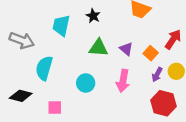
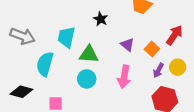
black star: (93, 16) -> (101, 19), moved
cyan trapezoid: (61, 25) -> (66, 37), moved
green triangle: (98, 48) -> (89, 54), moved

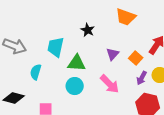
purple triangle: (127, 45) -> (113, 54), turned 32
cyan semicircle: (45, 64) -> (36, 72), size x0.7
pink arrow: (124, 77) -> (110, 84), turned -55

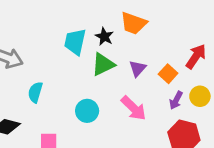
orange trapezoid: (126, 17) -> (134, 23), moved
cyan trapezoid: (56, 47) -> (75, 42), moved
green triangle: (77, 63) -> (103, 64), moved, turned -30

